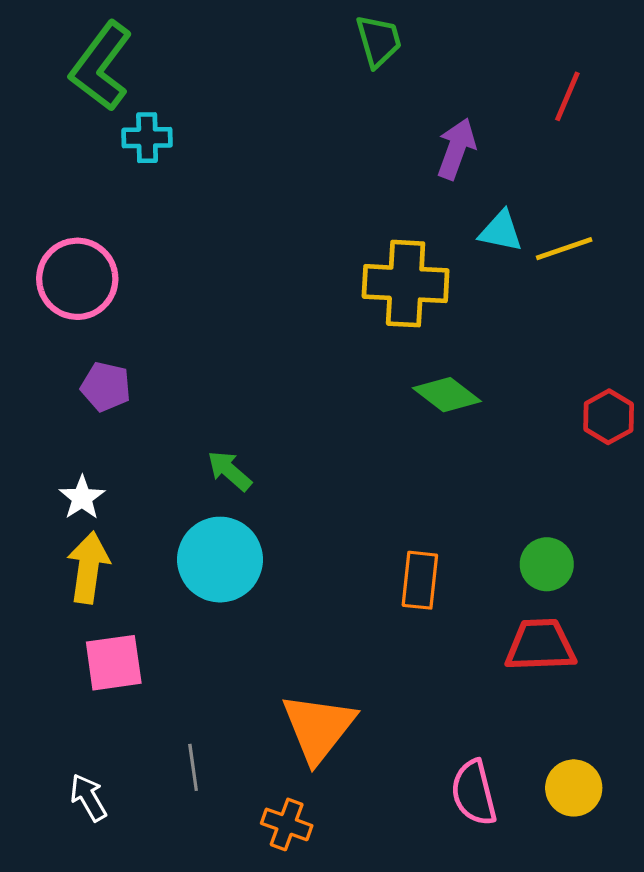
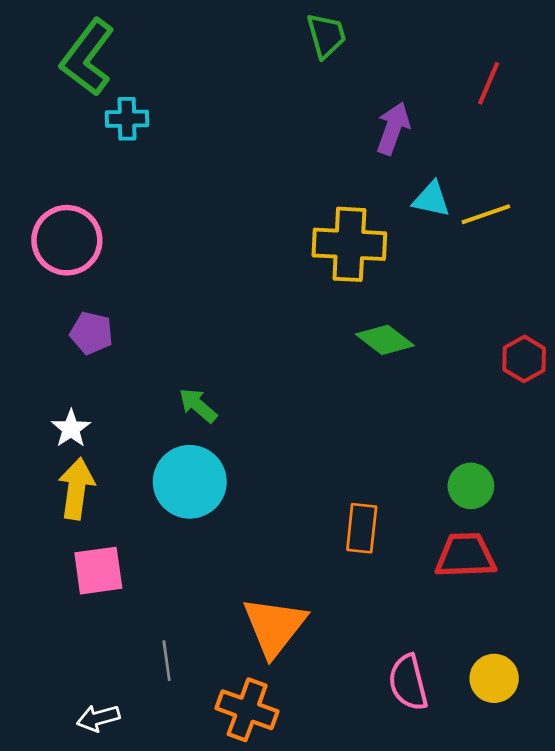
orange rectangle: (420, 580) -> (362, 528), moved
white arrow: (88, 797) -> (98, 718), moved, turned -75
orange cross: (287, 824) -> (247, 710), size x1.4

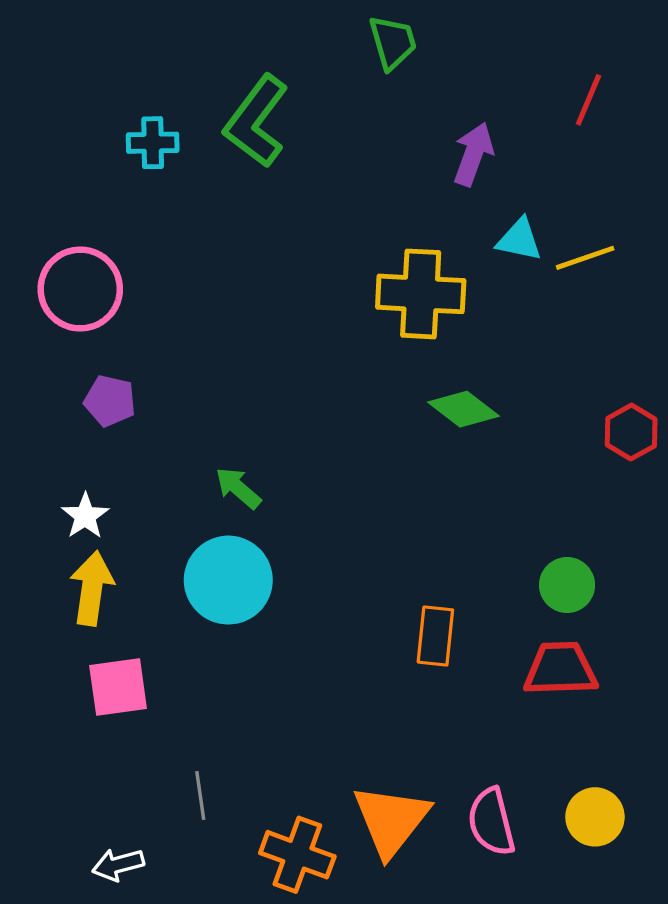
green L-shape: (87, 57) -> (256, 121), moved
orange triangle: (274, 627) -> (391, 820), moved

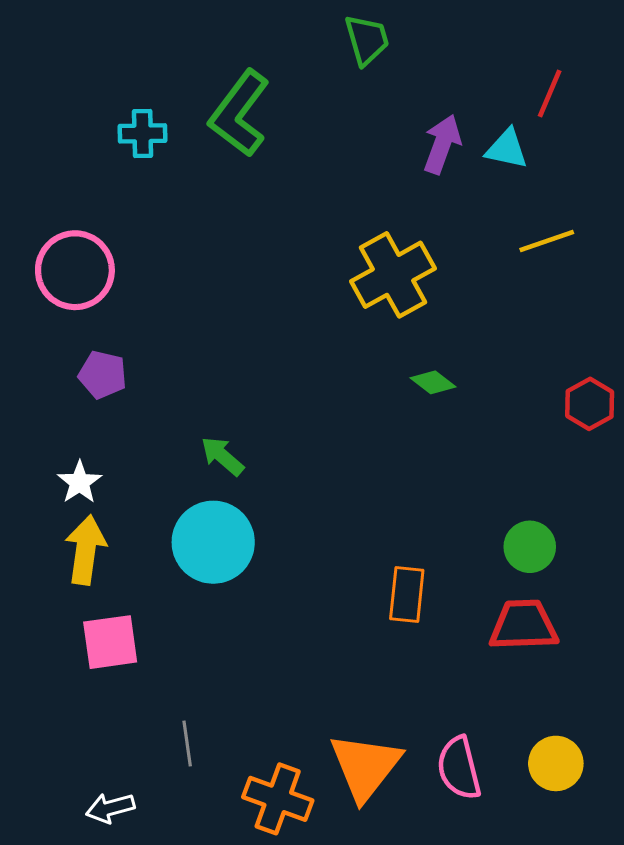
cyan triangle: (519, 240) -> (507, 149), moved
yellow cross: (421, 294) -> (393, 275), turned -32
green diamond: (463, 409) -> (433, 382), size x0.7

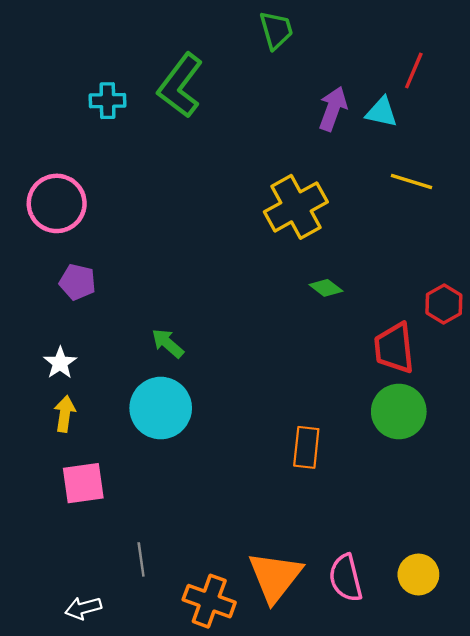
yellow line: (547, 241) -> (412, 181), turned 36
green circle: (530, 547) -> (399, 412), size x1.4
yellow arrow: (86, 550) -> (65, 414), size x0.7
red trapezoid: (524, 625) -> (394, 348), moved, turned -94

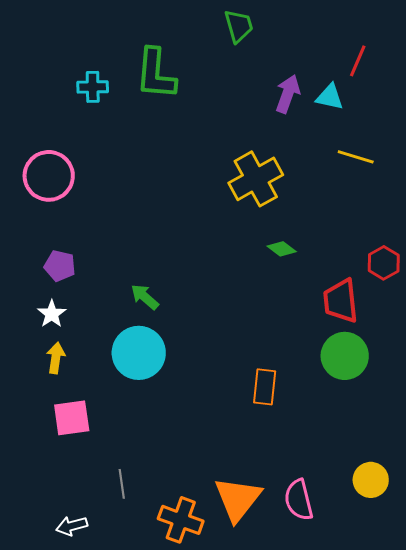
green L-shape: (180, 86) -> (156, 74), turned -32
purple pentagon: (77, 282) -> (60, 266), moved
yellow circle: (418, 574) -> (371, 480), moved

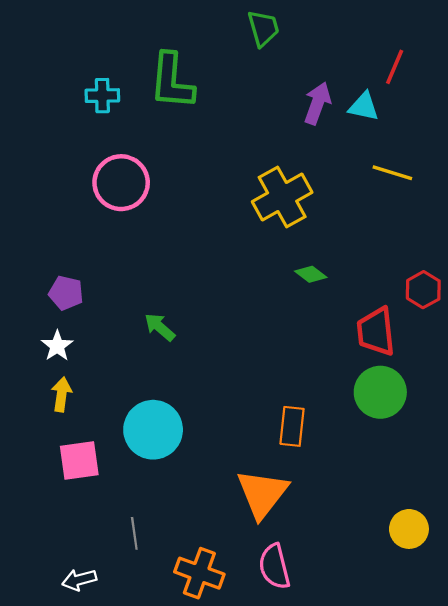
pink circle: (49, 176) -> (121, 183), moved
cyan circle: (139, 353) -> (153, 430), moved
orange triangle: (238, 499) -> (262, 494), moved
pink semicircle: (299, 500) -> (274, 566), moved

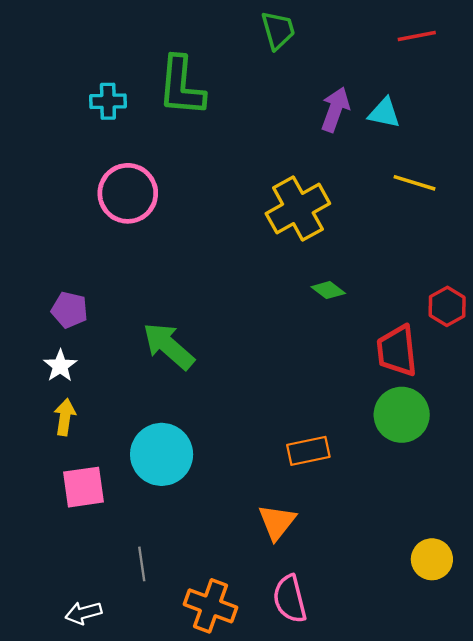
red line: (395, 67) -> (417, 36), moved, turned 56
green arrow: (160, 327) -> (169, 346), size x1.6
orange rectangle: (292, 426) -> (308, 451), turned 72
orange triangle: (262, 494) -> (277, 522), size x0.7

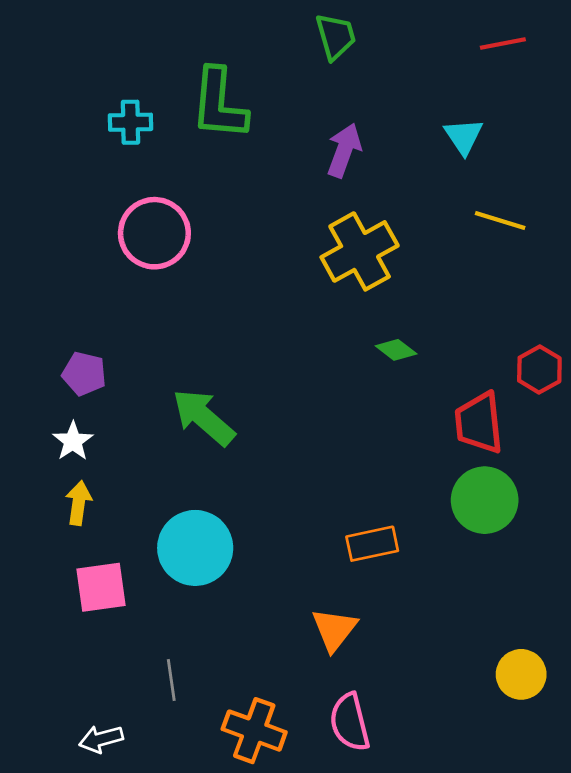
purple arrow: (335, 109) -> (344, 150), moved
cyan triangle: (384, 113) -> (464, 136), turned 44

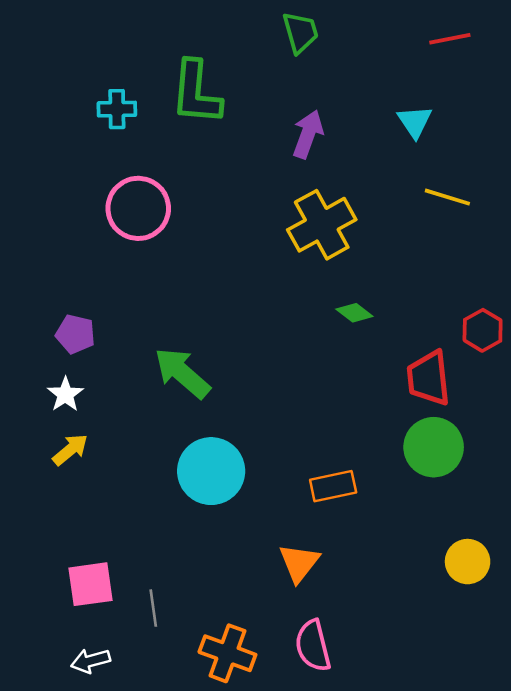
yellow arrow: (79, 503) -> (70, 450), turned 42
cyan circle: (195, 548) -> (211, 471), moved
pink square: (101, 587) -> (90, 584), moved
yellow circle: (521, 674) -> (468, 562), moved

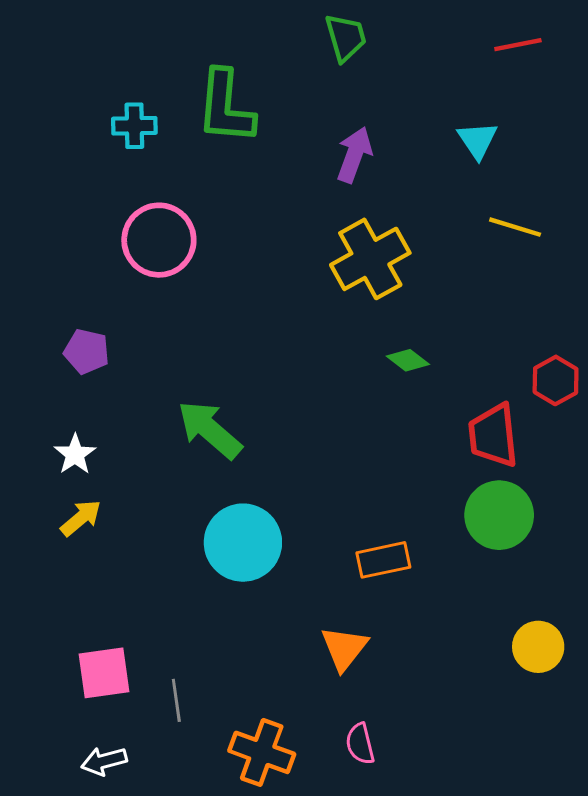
purple pentagon: (75, 334) -> (87, 352), moved
pink semicircle: (313, 646) -> (360, 744), size x0.7

